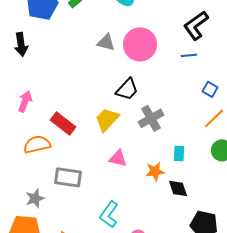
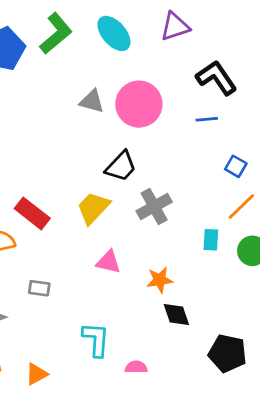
black L-shape: (196, 25) -> (216, 78), turned 92
cyan rectangle: (179, 153) -> (211, 240), moved
gray rectangle: (68, 177) -> (39, 288), size x0.6
black diamond: (178, 188) -> (176, 315), moved
cyan L-shape: (109, 214) -> (96, 339), turned 148

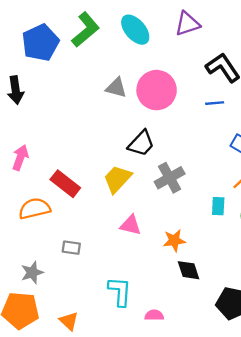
orange triangle: (36, 374) -> (69, 321), turned -48

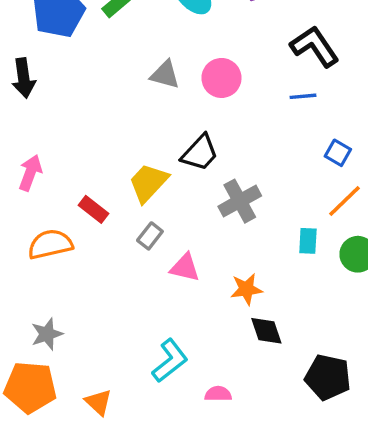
pink circle: (157, 90) -> (221, 78), size x0.7
yellow trapezoid: (117, 179) -> (148, 183), moved
red rectangle: (65, 184) -> (93, 209), size x0.7
gray rectangle: (71, 248) -> (150, 236), moved, turned -60
cyan L-shape: (120, 291) -> (170, 361), turned 48

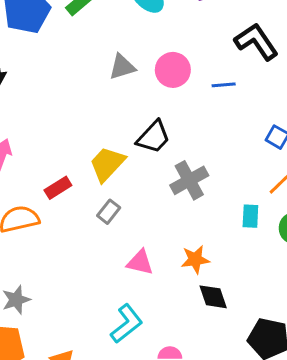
gray triangle: (165, 75) -> (122, 67), turned -32
blue line: (303, 96) -> (224, 85), moved
red rectangle: (93, 209) -> (58, 188), turned -70
pink triangle: (185, 268) -> (140, 262), moved

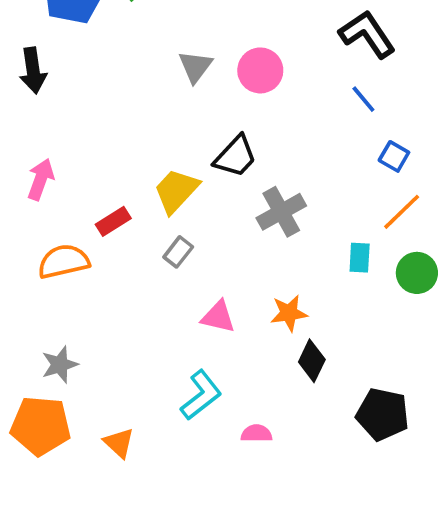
gray triangle: (122, 67) -> (195, 67), turned -36
blue line: (224, 85) -> (363, 99), moved, turned 55
black diamond: (213, 297) -> (312, 361), turned 44

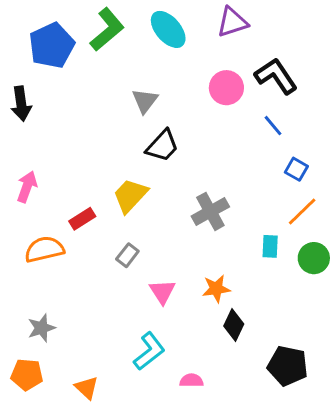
pink circle: (260, 70) -> (226, 88), moved
black trapezoid: (235, 156) -> (162, 146), moved
gray rectangle: (178, 252) -> (127, 255), moved
pink triangle: (218, 317) -> (162, 292), turned 44
orange pentagon: (41, 426) -> (27, 375), size x0.7

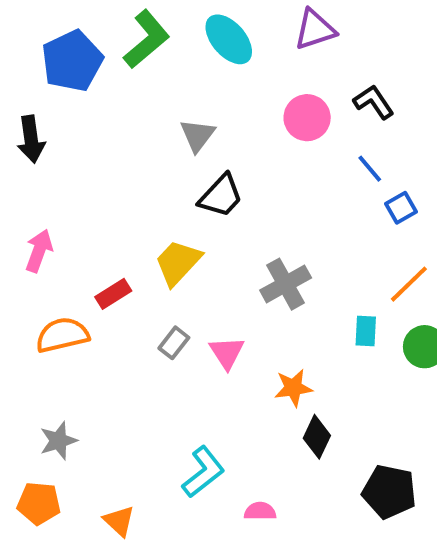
black L-shape: (276, 76) -> (374, 102), size x0.7
blue square: (296, 169) -> (401, 208), moved, turned 30
pink triangle: (162, 292) -> (227, 353), moved

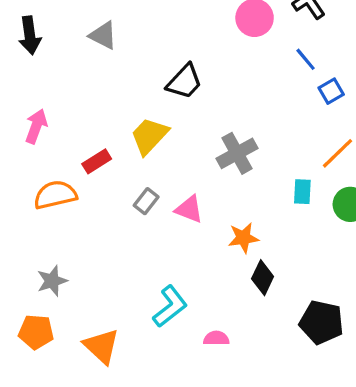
gray triangle: (197, 135) -> (103, 35), moved, turned -40
pink triangle: (227, 353) -> (189, 209), turned -36
orange triangle: (119, 521) -> (101, 346), size x1.4

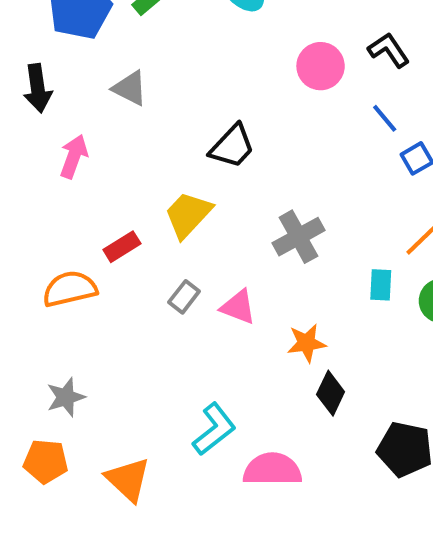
pink arrow: (36, 126) -> (74, 156), moved
pink semicircle: (216, 338) -> (272, 469), size x1.8

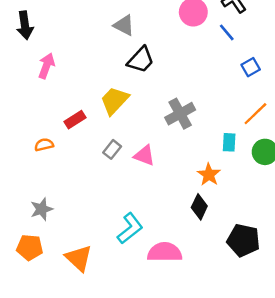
gray triangle: (130, 88) -> (124, 25), moved
blue line: (385, 118) -> (227, 32), moved
orange semicircle: (70, 289) -> (44, 145), size x0.6
orange star: (306, 343) -> (209, 175), moved, turned -30

